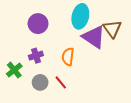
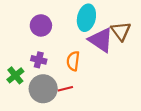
purple cross: (36, 56) -> (39, 60), turned 32
gray circle: (40, 82) -> (43, 89), size x1.6
red line: (61, 82) -> (65, 89), turned -64

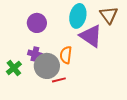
brown triangle: (121, 31) -> (109, 15), moved
gray circle: (43, 89) -> (47, 66), moved

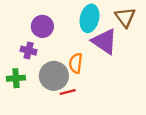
purple cross: (35, 54) -> (29, 51), moved
green cross: (14, 68) -> (16, 78), turned 35

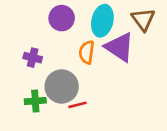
purple circle: (42, 26) -> (62, 18), moved
orange semicircle: (76, 63) -> (87, 52), moved
green cross: (16, 78) -> (35, 101), moved

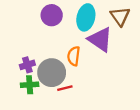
orange semicircle: (87, 52) -> (74, 56), moved
purple cross: (33, 58) -> (27, 65), moved, turned -32

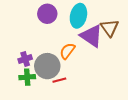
brown triangle: (120, 16) -> (110, 28), moved
orange semicircle: (74, 56) -> (67, 51), turned 30

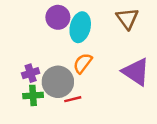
cyan ellipse: (78, 16) -> (80, 27), moved
brown triangle: (110, 28) -> (127, 19), moved
purple triangle: (92, 36) -> (136, 72), moved

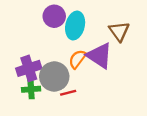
brown triangle: (127, 19) -> (119, 31), moved
purple triangle: (136, 72) -> (99, 56), moved
purple cross: (31, 73) -> (29, 68), size x1.5

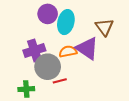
orange semicircle: (77, 59) -> (68, 51), turned 42
purple cross: (29, 68) -> (34, 50), moved
green cross: (31, 89) -> (26, 89), moved

